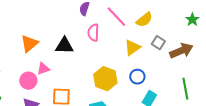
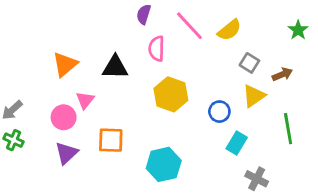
yellow triangle: (132, 48) -> (254, 96), moved
brown arrow: (181, 51) -> (282, 74), size x0.6
pink triangle: (43, 69) -> (85, 100), turned -32
yellow hexagon: (105, 79) -> (171, 94), moved

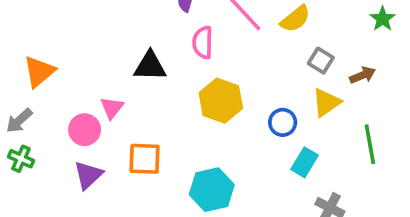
orange triangle: (65, 64) -> (39, 72), moved

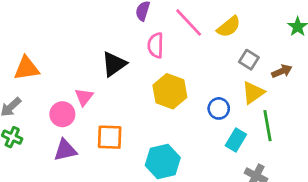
black triangle: (150, 66) -> (114, 64), turned -36
orange triangle: (39, 72) -> (27, 68), turned 32
green line: (370, 144) -> (267, 126), moved
purple triangle: (88, 175) -> (65, 150), turned 30

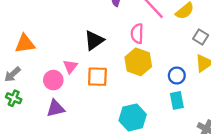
pink semicircle: (156, 45) -> (137, 34), moved
orange square: (110, 137) -> (97, 77), moved
cyan rectangle: (236, 140) -> (177, 100), moved, turned -42

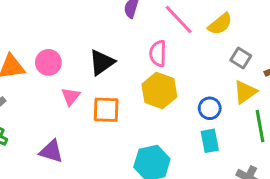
pink circle: (53, 80) -> (48, 62), moved
purple triangle: (56, 108) -> (51, 151), turned 30

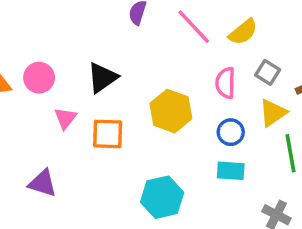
pink semicircle: (158, 54) -> (225, 83), moved
cyan rectangle: (210, 141) -> (231, 171), turned -75

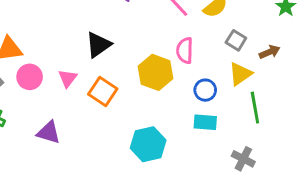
pink circle: (39, 78) -> (30, 77), moved
pink semicircle: (225, 83) -> (185, 51), moved
orange square: (108, 134) -> (103, 92), turned 32

